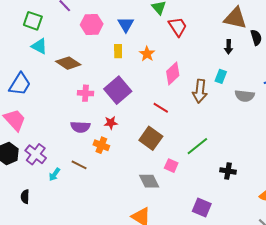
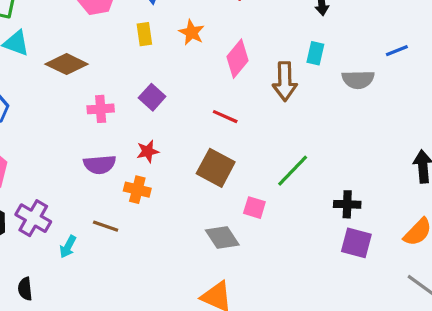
purple square: (118, 90) -> (152, 97), size x0.6
purple square: (202, 207) -> (356, 243), moved

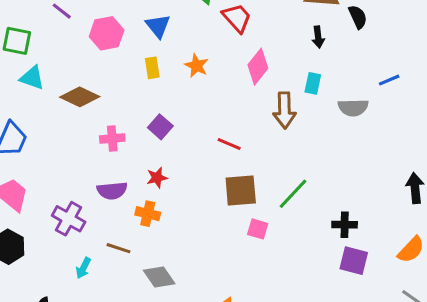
pink diamond: (237, 59) -> (258, 67), moved
brown square: (216, 168) -> (241, 191), moved, turned -32
purple cross: (33, 218) -> (69, 219), moved
gray diamond: (222, 238) -> (159, 277), moved

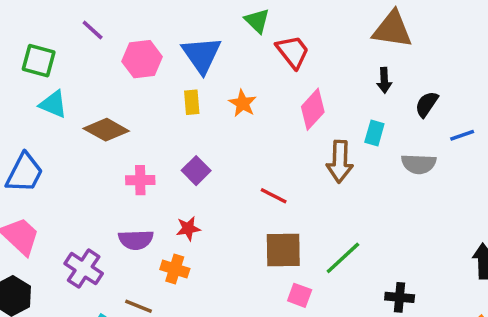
black semicircle: (358, 17) -> (427, 104), moved, turned -125
blue triangle: (158, 26) -> (202, 55), size x1.4

